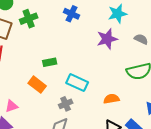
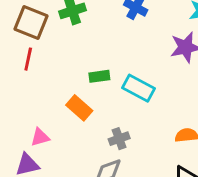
cyan rectangle: (77, 83) -> (139, 88), moved

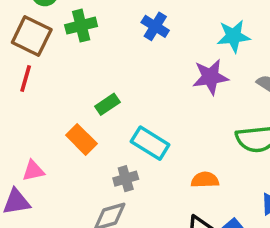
green rectangle: (99, 76) -> (107, 104), turned -30
cyan rectangle: (139, 88) -> (150, 143), moved

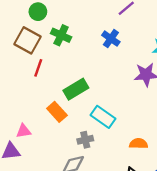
green cross: (81, 26) -> (61, 35), turned 36
red line: (26, 79) -> (38, 68), moved
green rectangle: (107, 104) -> (76, 89), size x1.5

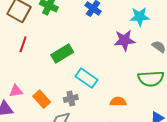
red line: (38, 68) -> (23, 44), moved
orange rectangle: (57, 112) -> (42, 99), moved

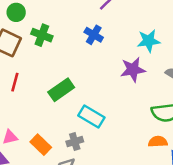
orange semicircle: (118, 102) -> (158, 142), moved

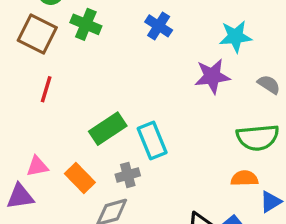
green rectangle: (61, 90) -> (108, 129), moved
cyan rectangle: (91, 117) -> (152, 141), turned 35

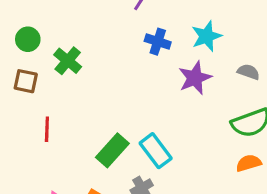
green cross: (86, 24) -> (68, 61), turned 32
blue cross: (159, 26) -> (158, 42), moved
brown square: (37, 34) -> (26, 81), size x0.7

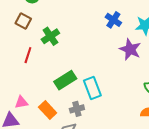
green cross: (68, 61) -> (50, 36), moved
purple star: (195, 78) -> (130, 49), turned 30

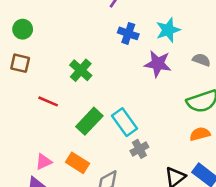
green cross: (50, 36) -> (81, 70), moved
red line: (28, 55) -> (48, 101), moved, turned -70
gray cross: (77, 109) -> (139, 149), moved

